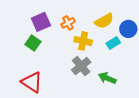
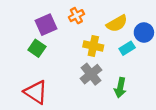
orange cross: (68, 23) -> (76, 16), moved
green arrow: (107, 78) -> (120, 88), turned -102

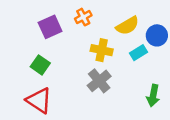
green square: (37, 48) -> (40, 65), moved
green arrow: (120, 88) -> (153, 96), moved

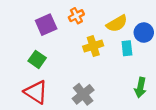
yellow cross: (102, 50) -> (93, 46), turned -30
cyan rectangle: (138, 53) -> (127, 48), turned -64
gray cross: (99, 81) -> (83, 94), moved

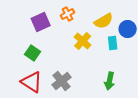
yellow cross: (93, 46) -> (83, 41), turned -30
green arrow: (140, 88) -> (110, 81), moved
gray cross: (83, 94) -> (62, 81), moved

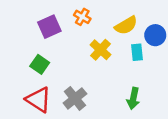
orange cross: (68, 14) -> (82, 17), turned -32

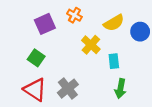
cyan rectangle: (137, 52) -> (114, 61), moved

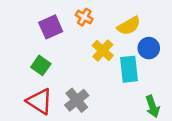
blue circle: (140, 32) -> (149, 48), moved
cyan rectangle: (114, 61) -> (129, 69), size x1.5
green arrow: (120, 89) -> (153, 106), moved, turned -30

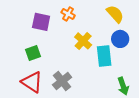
yellow semicircle: (129, 26) -> (115, 14), moved, turned -102
purple square: (51, 27) -> (41, 22), turned 36
green square: (41, 65) -> (33, 53), turned 35

